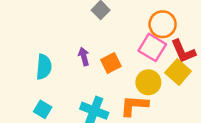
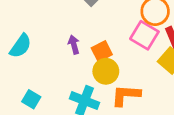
cyan semicircle: (44, 67) -> (21, 46), moved, turned 30
yellow circle: (148, 82) -> (106, 71), moved

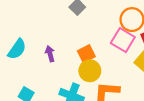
purple arrow: (74, 45) -> (50, 54), moved

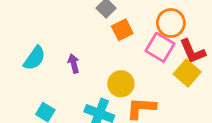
orange square: (86, 54) -> (122, 30), moved

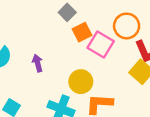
pink square: (160, 47) -> (101, 45), moved

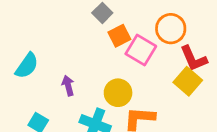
purple arrow: (38, 63) -> (68, 86), moved

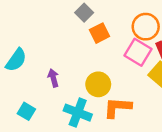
pink square: (141, 50) -> (138, 52), moved

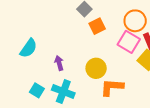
cyan cross: (78, 113) -> (63, 91), moved

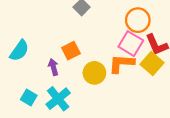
orange square: (97, 26) -> (71, 51), moved
orange L-shape: (112, 87) -> (121, 64), moved
cyan cross: (63, 91) -> (58, 99), turned 30

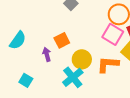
orange L-shape: (121, 64) -> (108, 64), moved
cyan cross: (58, 99) -> (73, 77), moved

